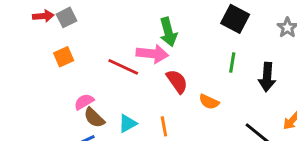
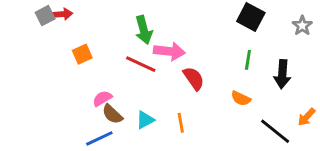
gray square: (67, 17) -> (45, 16), moved
green arrow: (168, 32) -> (144, 30), moved
orange semicircle: (209, 102) -> (241, 98), moved

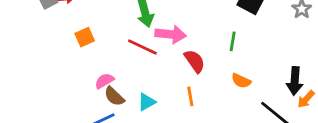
green line: (248, 60) -> (233, 41), moved
black arrow: (282, 74) -> (295, 81), moved
orange line: (181, 123) -> (190, 96), moved

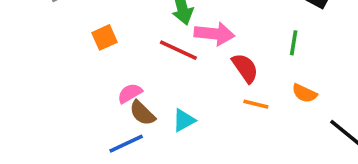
orange line: (190, 96) -> (256, 104), moved, turned -66

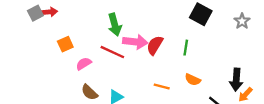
red semicircle: (245, 68) -> (155, 45), moved, turned -114
pink semicircle: (130, 93) -> (84, 64), moved

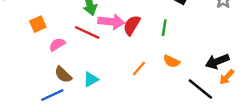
black arrow: (236, 80) -> (217, 61), turned 65
orange line: (162, 87) -> (139, 69), turned -63

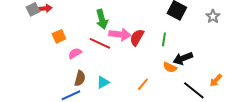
black arrow: (217, 61) -> (183, 58), moved
orange line: (139, 69) -> (143, 84), moved
brown semicircle: (63, 75) -> (80, 78), turned -119

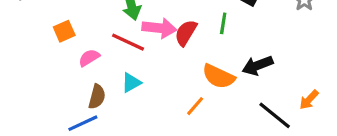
green line: (164, 39) -> (223, 23), moved
orange semicircle: (170, 67) -> (219, 76), moved, size x1.5
cyan triangle: (103, 82) -> (131, 83), moved

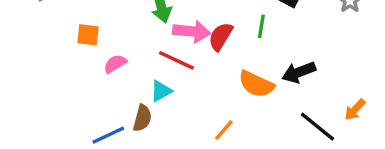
orange square: (64, 31) -> (88, 35), turned 30
red line: (128, 42) -> (176, 60), moved
brown semicircle: (97, 97) -> (142, 118), moved
orange line: (195, 106) -> (224, 130), moved

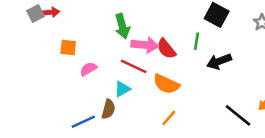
red semicircle: (221, 37) -> (166, 49), turned -70
black arrow: (299, 72) -> (219, 61), moved
orange semicircle: (256, 84) -> (166, 84), moved

